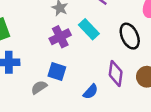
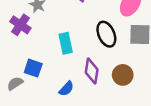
cyan rectangle: (89, 29) -> (66, 43), moved, turned 30
purple cross: (60, 37) -> (20, 25), moved, turned -30

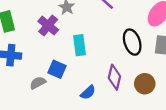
cyan rectangle: (66, 43) -> (80, 45), moved

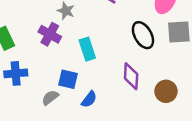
brown circle: (145, 84) -> (166, 91), moved
blue semicircle: (88, 92) -> (89, 99), moved

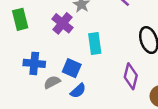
blue cross: (16, 73) -> (34, 63), moved
blue semicircle: (89, 99) -> (78, 91), moved

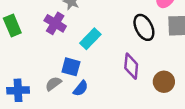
cyan rectangle: (95, 43) -> (90, 39), turned 60
blue cross: (34, 63) -> (18, 90), moved

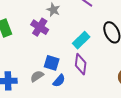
cyan rectangle: (90, 39) -> (81, 40), moved
purple diamond: (131, 66) -> (81, 64), moved

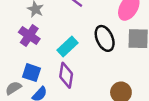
purple cross: (40, 27) -> (29, 35), moved

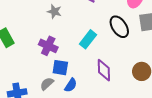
purple cross: (29, 35) -> (48, 46), moved
purple diamond: (66, 75) -> (104, 70), moved

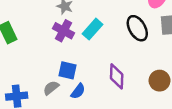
cyan rectangle: (88, 39) -> (92, 29), moved
purple cross: (48, 46) -> (64, 31), moved

